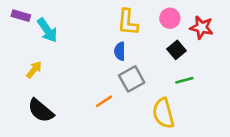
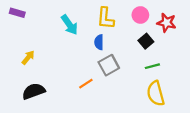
cyan arrow: (47, 30) -> (70, 25), moved
black semicircle: (41, 111) -> (34, 91), turned 120
yellow semicircle: (163, 113) -> (156, 93), moved

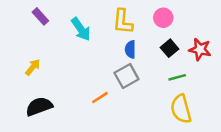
purple rectangle: (17, 13) -> (40, 16), moved, turned 32
red star: (167, 23) -> (200, 49), moved
blue semicircle: (99, 42) -> (130, 49), moved

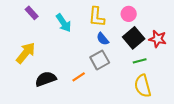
black square: (170, 48) -> (134, 38), size x1.5
blue semicircle: (130, 49) -> (103, 39), turned -40
yellow arrow: (33, 67) -> (26, 53), size x1.6
black semicircle: (39, 106) -> (46, 79), moved

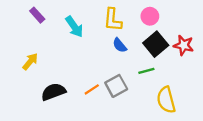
yellow arrow: (26, 53) -> (30, 62), size x0.7
gray square: (100, 60) -> (116, 86), moved
green line: (140, 61) -> (146, 71), moved

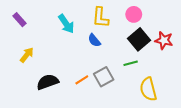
purple rectangle: (37, 15) -> (20, 20), moved
blue semicircle: (120, 45) -> (94, 40), moved

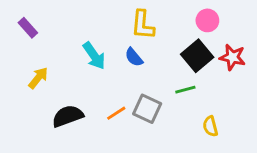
pink circle: (134, 14) -> (207, 20), moved
cyan arrow: (66, 24) -> (94, 56), moved
gray square: (104, 77) -> (147, 109), turned -36
yellow semicircle: (148, 89) -> (210, 126), size x0.6

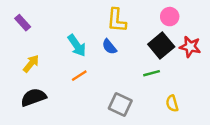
gray square: (147, 109) -> (120, 105), moved
orange line: (116, 113) -> (79, 76), moved
black semicircle: (68, 116) -> (33, 97), moved

